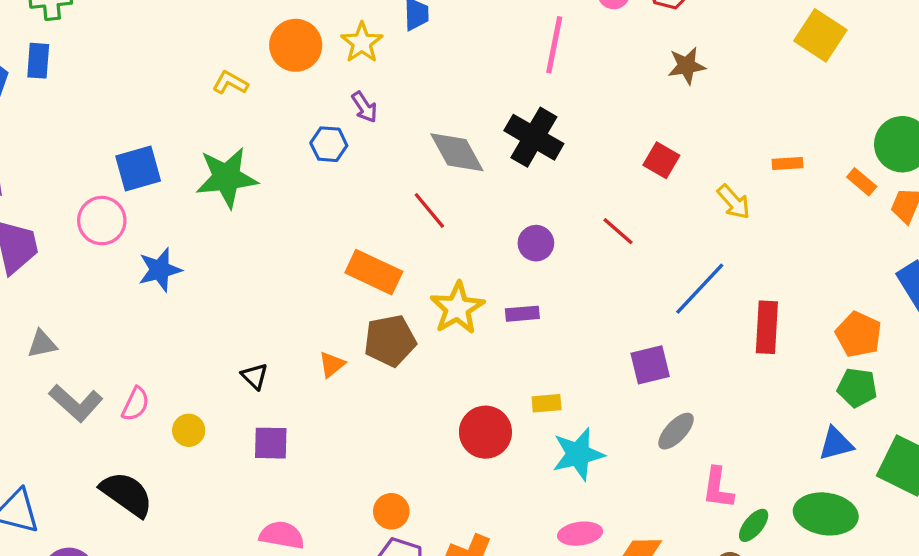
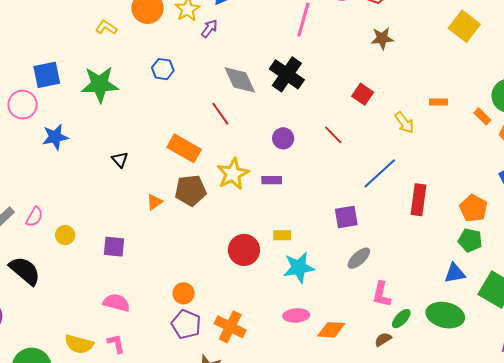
purple arrow: (364, 107) -> (209, 29), moved, turned -114
black triangle: (255, 376) -> (120, 160), moved

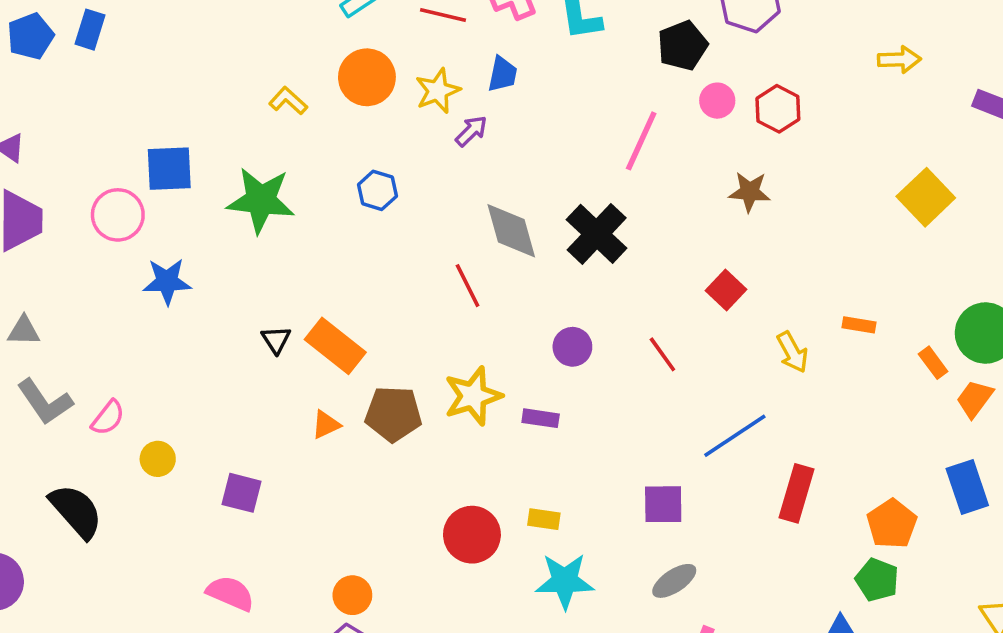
brown star: (382, 38) -> (750, 192), moved
orange rectangle: (184, 148) -> (335, 346), moved

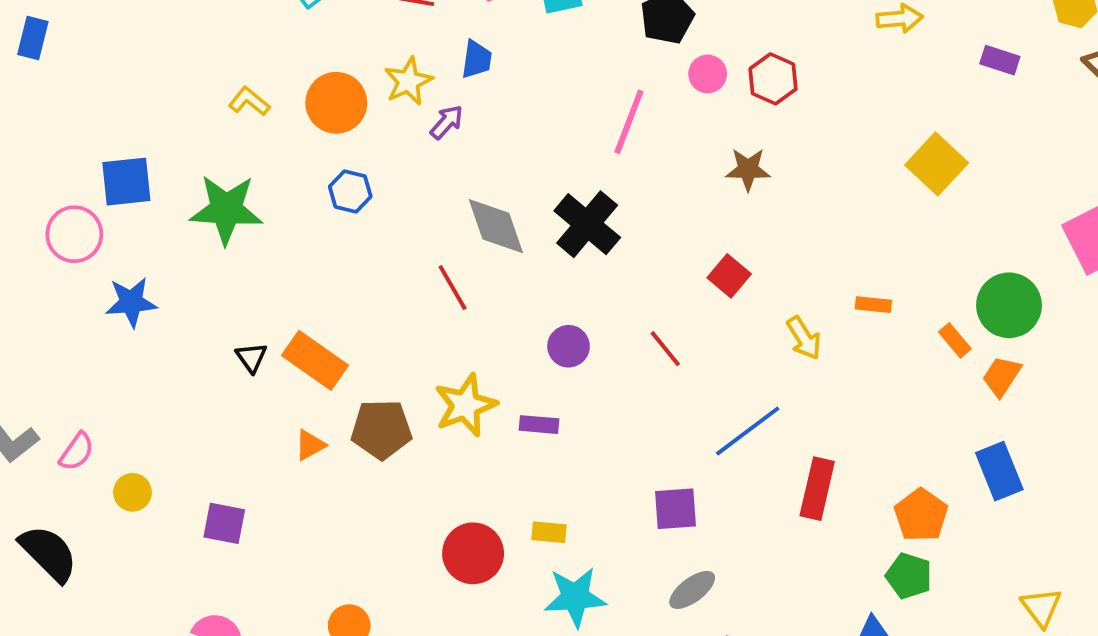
orange circle: (367, 77) -> (336, 103), moved

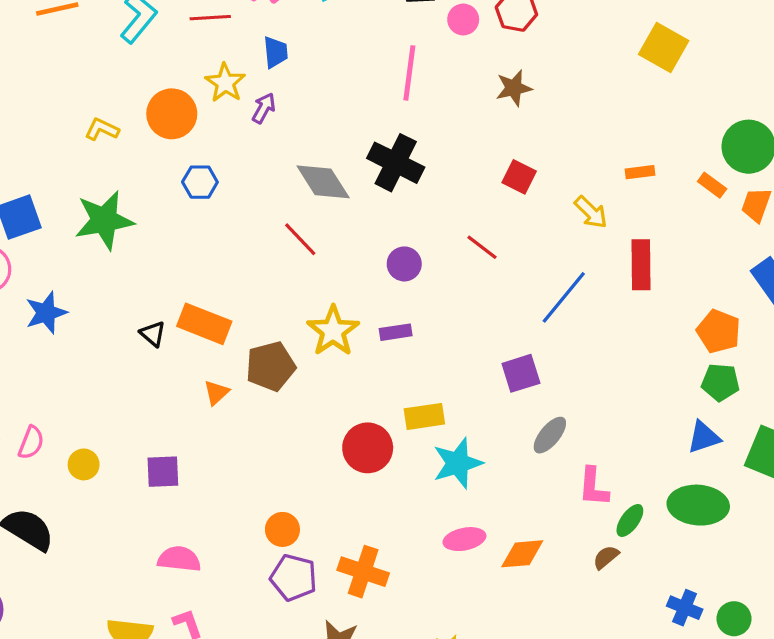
red rectangle: (817, 489) -> (641, 265), moved
yellow rectangle: (549, 532) -> (424, 416), size x1.4

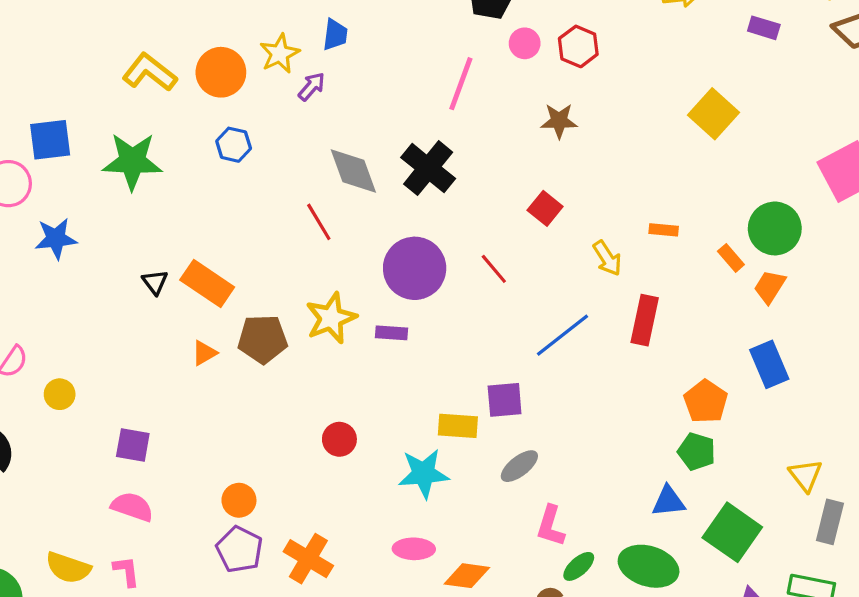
yellow L-shape: (102, 129) -> (150, 72), size x1.6
purple circle: (404, 264) -> (415, 268), size x1.8
yellow rectangle: (424, 416) -> (458, 426), moved
red circle: (368, 448) -> (339, 439), size x0.7
purple square: (163, 472) -> (133, 445), moved

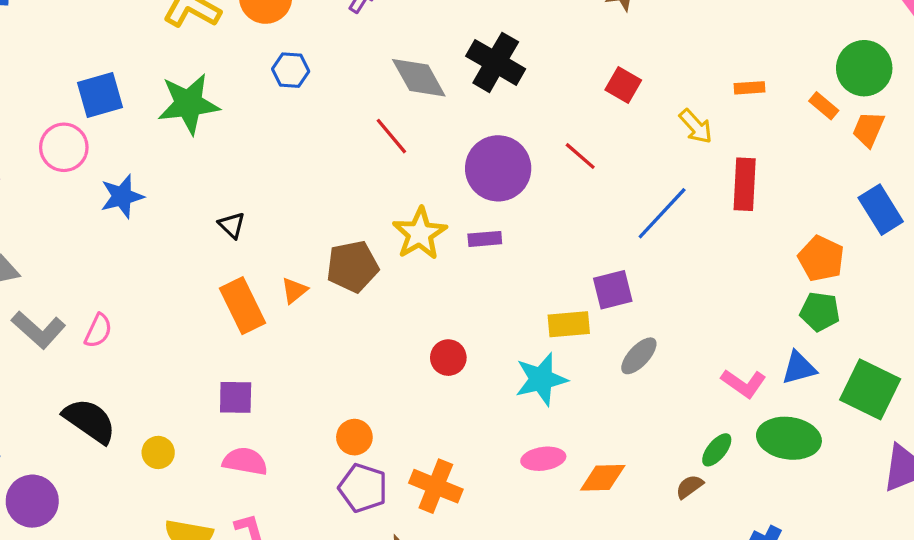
orange rectangle: (207, 283) -> (242, 306), moved, turned 39
yellow circle: (60, 394) -> (158, 452), moved
pink L-shape: (551, 526) -> (744, 383), moved, turned -63

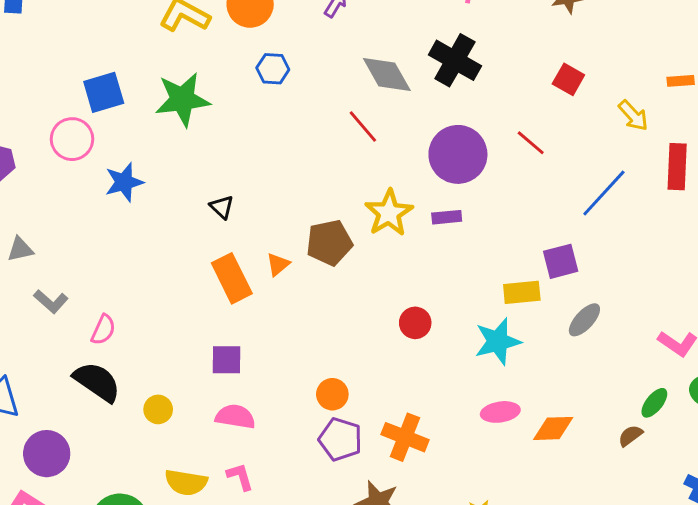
gray L-shape: (38, 330) -> (51, 301), size x0.7
pink semicircle: (98, 331) -> (103, 330), moved

